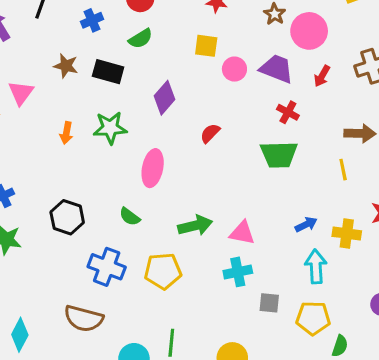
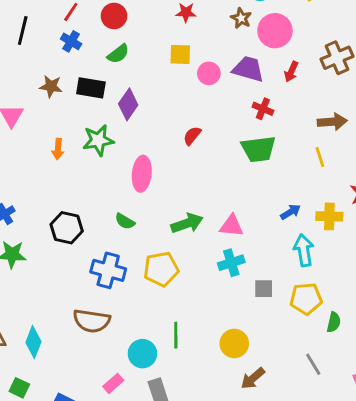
blue cross: (92, 20) -> (71, 41), turned -30
purple diamond: (164, 98) -> (128, 104), moved

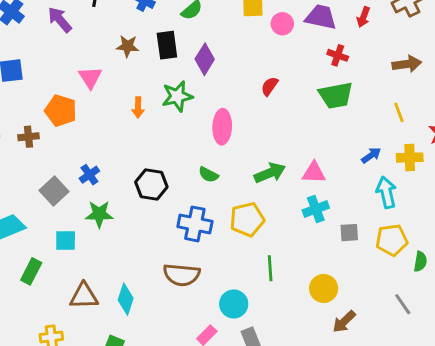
black rectangle: (91, 88) -> (167, 45), turned 76
yellow line: (320, 157) -> (399, 112), moved
green line: (176, 335) -> (270, 268), moved

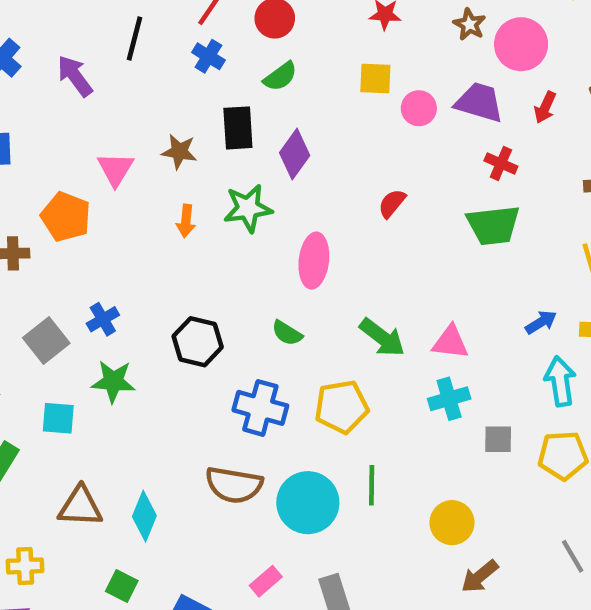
brown star: (127, 46) -> (179, 152), moved
green arrow: (270, 173) -> (382, 337), turned 56
cyan circle: (234, 304) -> (308, 503), moved, size x1.4

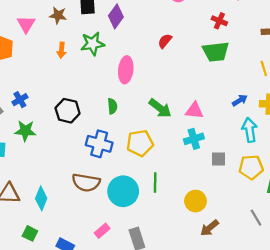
green semicircle: (287, 333) -> (112, 106), turned -126

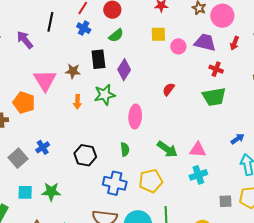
pink triangle: (26, 24) -> (45, 80), size x1.4
green star: (25, 131) -> (51, 192), moved
gray square: (218, 159) -> (226, 201), moved

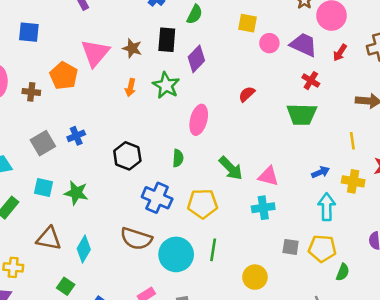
green semicircle: (116, 35) -> (195, 14), turned -35
green star: (105, 95) -> (166, 85), turned 30

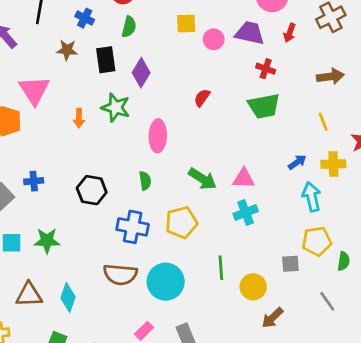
brown star: (132, 48) -> (67, 50), moved
blue cross: (76, 136) -> (34, 181), turned 30
gray square: (291, 247) -> (290, 264), moved
green line: (213, 250) -> (221, 268), moved

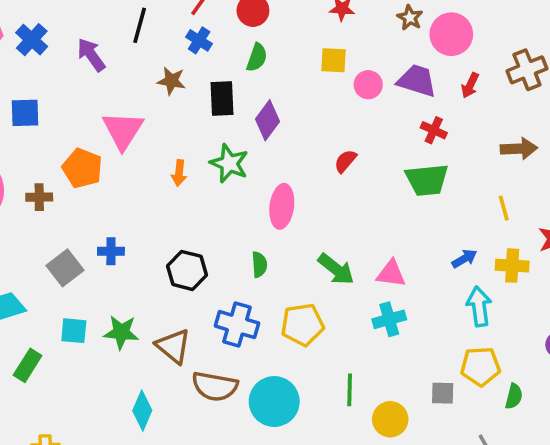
brown triangle: (29, 295) -> (173, 346), moved, turned 36

